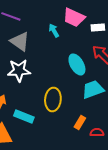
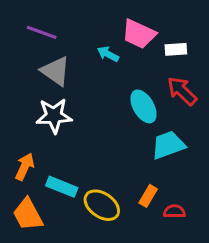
cyan arrow: (54, 30) -> (108, 54), turned -32
yellow ellipse: (53, 99) -> (102, 205), moved, turned -60

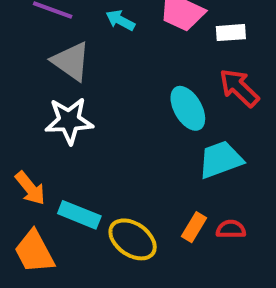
cyan arrow: (108, 54) -> (120, 20), moved
orange arrow: (25, 167) -> (30, 188), turned 116
red semicircle: (174, 211) -> (231, 229), moved

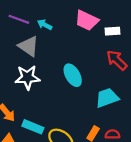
cyan arrow: (120, 20) -> (45, 25), moved
cyan ellipse: (188, 108) -> (73, 75), moved

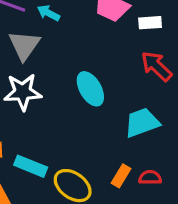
gray triangle: (29, 46) -> (24, 45), turned 30

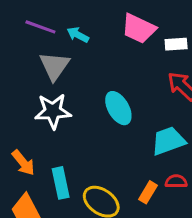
cyan rectangle: (31, 166) -> (61, 183), turned 56
red semicircle: (150, 177) -> (176, 181), moved

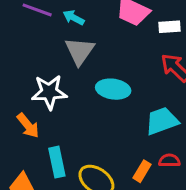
gray triangle: (54, 66) -> (80, 51), moved
cyan ellipse: (118, 108) -> (113, 89), turned -52
orange arrow: (23, 163) -> (28, 126), moved

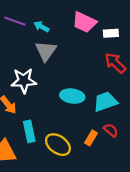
cyan ellipse: (113, 89) -> (72, 96), moved
red semicircle: (169, 161) -> (111, 130), turned 40

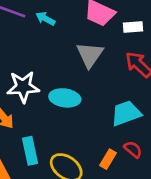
gray triangle: (46, 51) -> (90, 55), moved
cyan ellipse: (72, 96) -> (65, 98), moved

